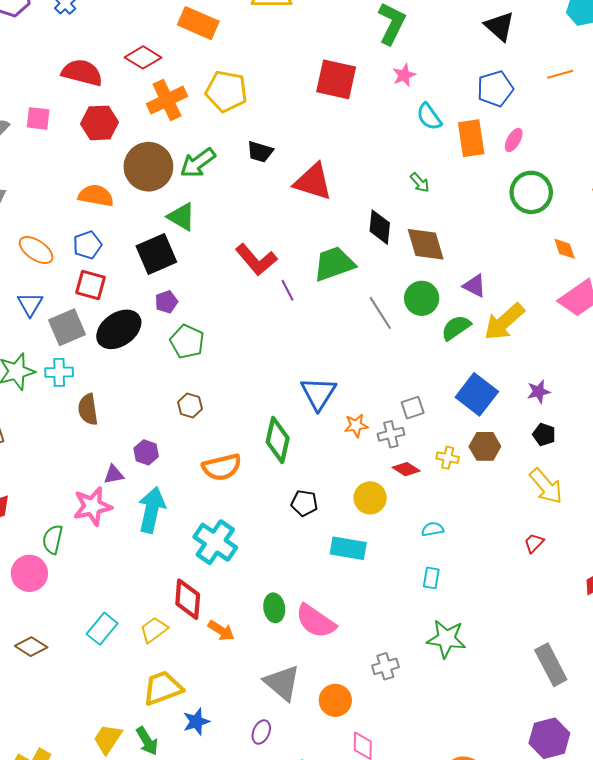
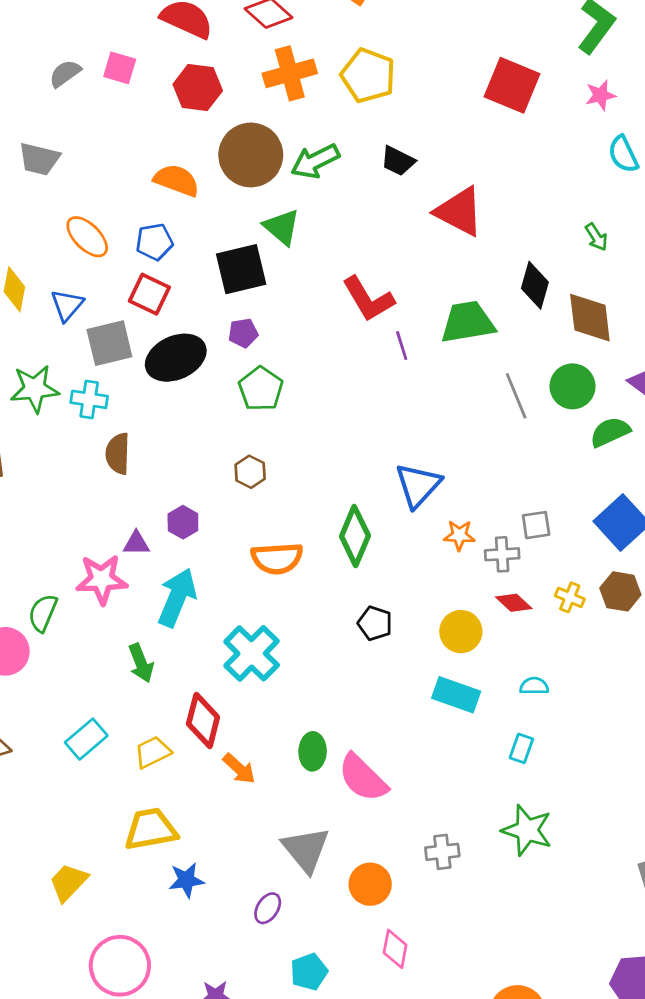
cyan rectangle: (348, 548) -> (456, 695), moved
green arrow: (147, 741) -> (141, 663), moved

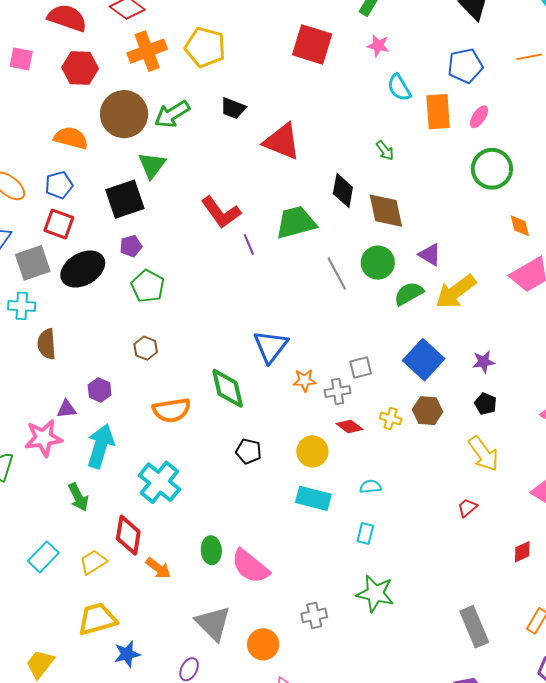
pink star: (601, 95) -> (378, 46), turned 30
green triangle: (282, 227) -> (152, 165), turned 32
green diamond: (355, 536) -> (228, 388), turned -30

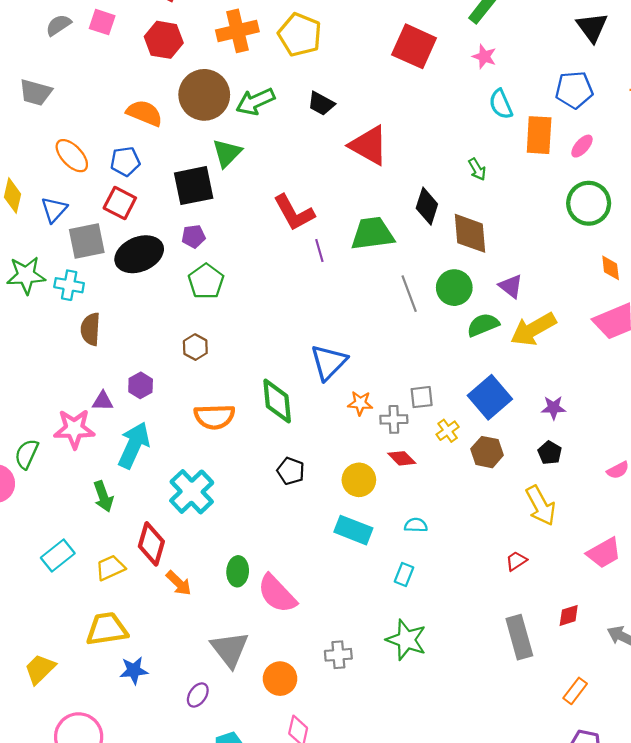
yellow cross: (391, 419) -> (448, 431), moved, turned 30
gray rectangle: (474, 627) -> (519, 637), moved

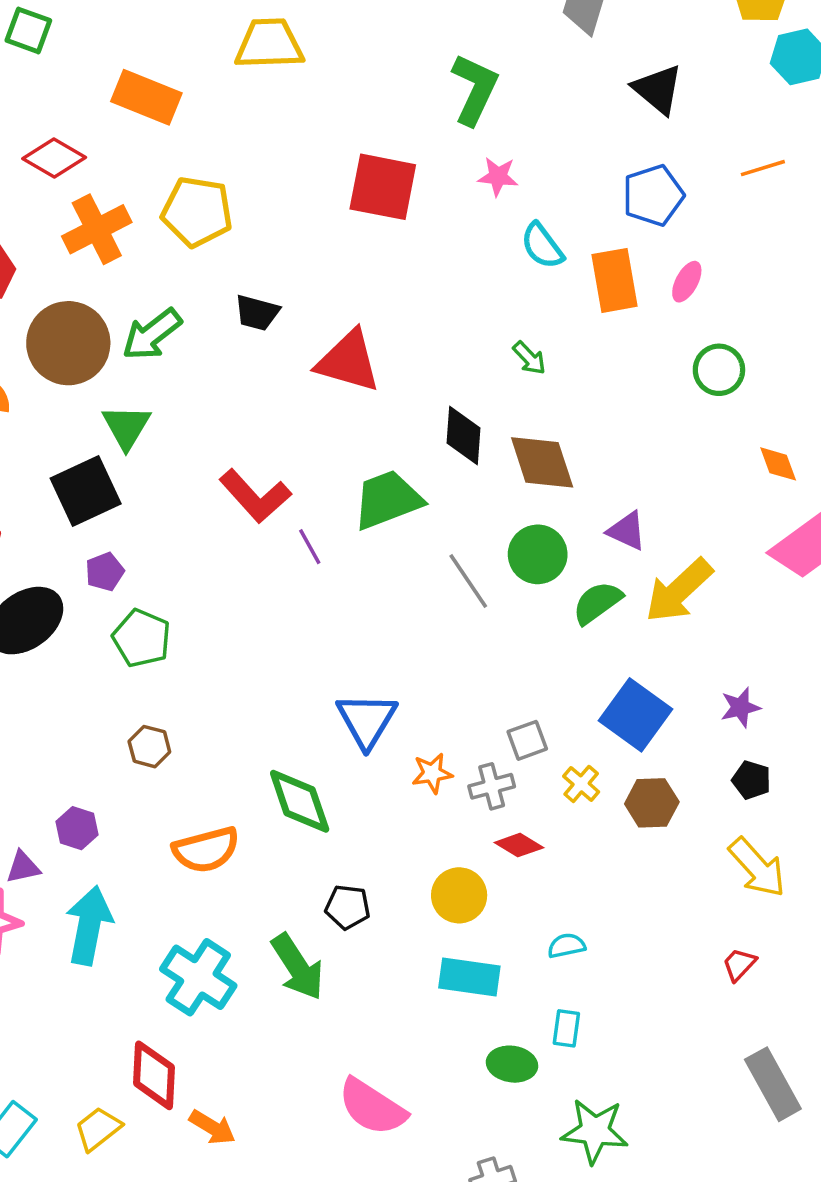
green circle: (589, 203) -> (719, 370), size x0.7
green arrow: (103, 496) -> (298, 967), moved, size x1.4
green ellipse: (238, 571) -> (512, 1064), moved, turned -72

